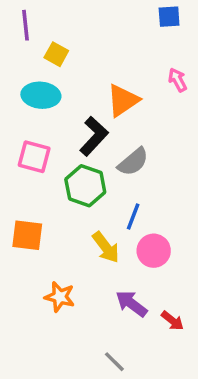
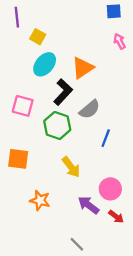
pink arrow: (178, 80) -> (120, 41), moved
cyan ellipse: (41, 95) -> (45, 64), moved, turned -55
blue line: (133, 217) -> (106, 138), moved
pink circle: (154, 251) -> (110, 189), moved

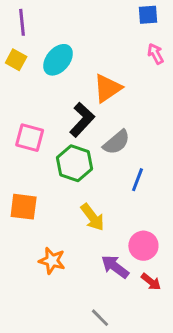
yellow square: (38, 37) -> (16, 60), moved
cyan ellipse: (45, 64) -> (58, 60), moved

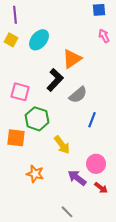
green hexagon: (75, 163) -> (37, 119), moved

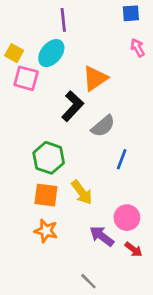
purple line: (15, 15) -> (63, 20), moved
pink square: (20, 92) -> (26, 78), moved
orange square: (16, 138) -> (46, 195), moved

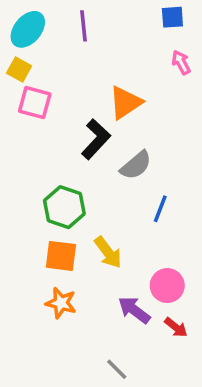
cyan ellipse: (51, 53) -> (28, 29), moved

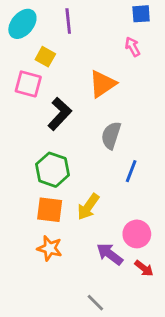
pink arrow: (181, 62) -> (133, 47), moved
yellow square: (19, 69) -> (45, 57), moved
black L-shape: (96, 139) -> (60, 114), moved
gray semicircle: (136, 165) -> (111, 135), turned 148
yellow arrow: (108, 252) -> (88, 207), turned 72

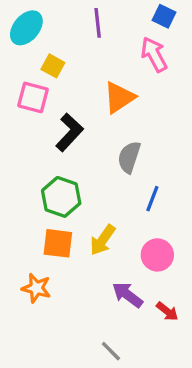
blue square: (141, 14) -> (164, 16), turned 30
purple line: (68, 21) -> (98, 23), moved
pink arrow: (133, 47) -> (154, 54), size x1.5
pink circle: (137, 234) -> (157, 255), moved
orange star: (50, 248) -> (36, 288), moved

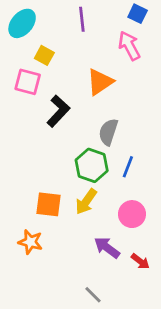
green hexagon: (61, 197) -> (92, 165), moved

